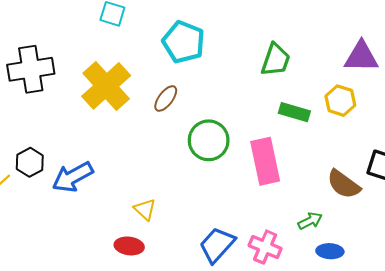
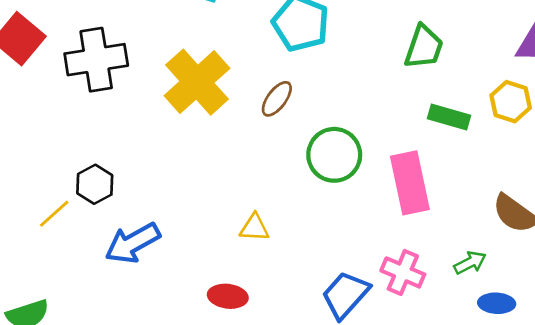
blue arrow: (73, 177) -> (133, 243), moved
yellow triangle: (145, 209) -> (254, 228), moved, turned -40
pink cross: (265, 247) -> (403, 272), moved

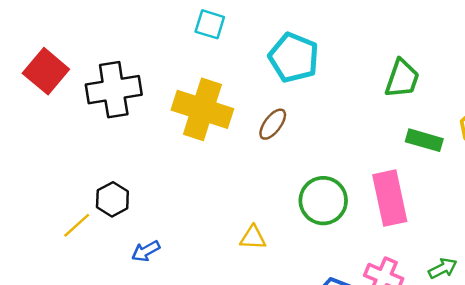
yellow cross: (197, 82) -> (202, 109), turned -30
green circle: (334, 155) -> (323, 201), moved
blue arrow: (133, 243) -> (146, 251), size x0.6

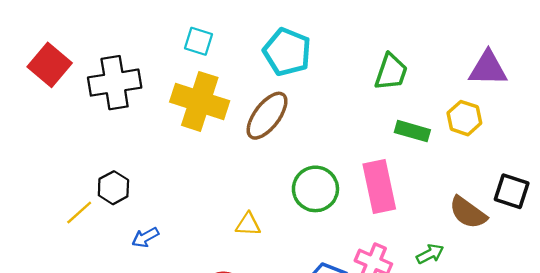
cyan square: (210, 24) -> (198, 41), moved
brown ellipse: (273, 124) -> (267, 116), size x1.6

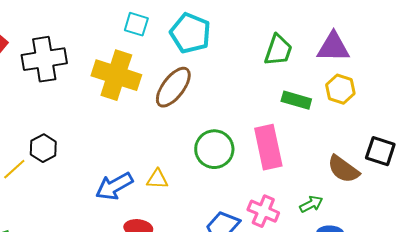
cyan square: (198, 41) -> (136, 24), moved
purple triangle: (488, 68) -> (333, 47), moved
blue arrow: (145, 237) -> (114, 186), moved, size x1.6

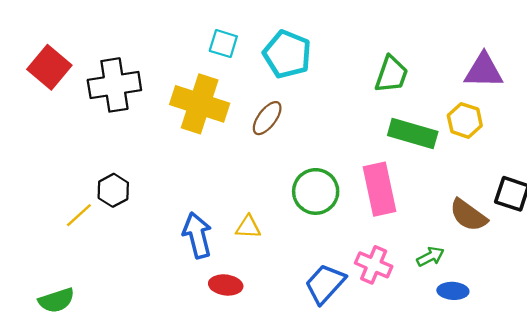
purple triangle: (333, 47) -> (484, 71), moved
brown ellipse: (173, 87) -> (267, 118), size x0.7
green rectangle: (296, 100) -> (413, 133), size x1.4
blue arrow: (114, 186) -> (197, 235), turned 105

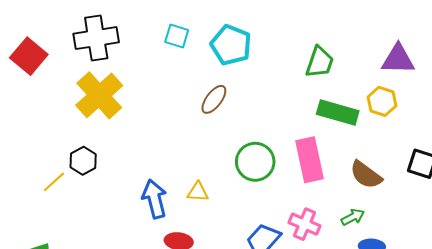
black cross: (114, 85) -> (96, 38), moved
yellow cross: (200, 104) -> (99, 95), moved, turned 30
brown semicircle: (468, 215) -> (366, 175), moved

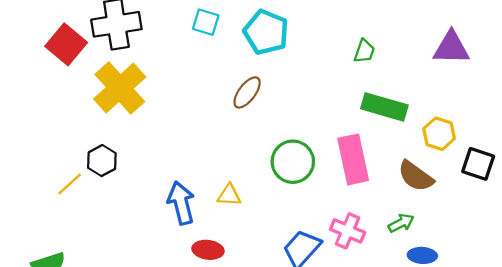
red square: (29, 56) -> (66, 44), moved
green trapezoid: (320, 62) -> (364, 51), size x0.7
yellow hexagon: (382, 101) -> (439, 134), moved

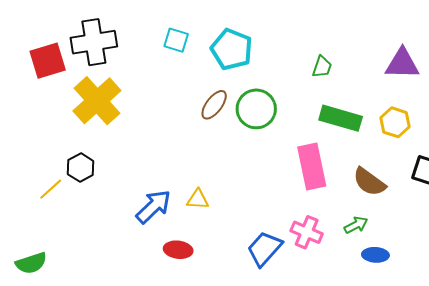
red square: (66, 44) -> (48, 61), turned 33
yellow hexagon: (439, 134) -> (395, 122), moved
green circle: (293, 162) -> (256, 109), moved
blue arrow: (181, 203) -> (153, 207), turned 60

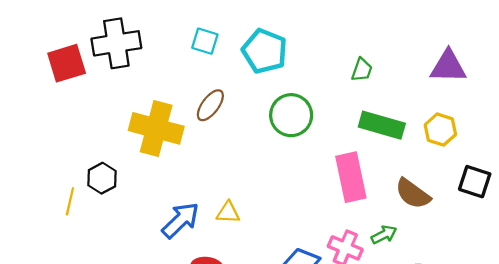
yellow cross: (97, 101) -> (156, 128), moved, turned -33
brown ellipse: (214, 105) -> (210, 105), moved
yellow line: (51, 189) -> (70, 201), turned -35
green arrow: (356, 225) -> (384, 235), moved

